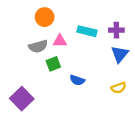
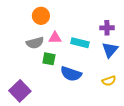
cyan rectangle: (87, 31) -> (80, 43), moved
green square: (53, 64) -> (49, 59), turned 32
blue semicircle: (77, 80) -> (71, 74), size x1.5

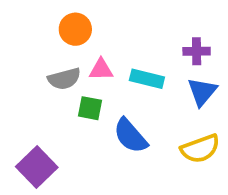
blue semicircle: (71, 74) -> (130, 136), turned 30
yellow semicircle: (109, 81) -> (200, 149), size x1.5

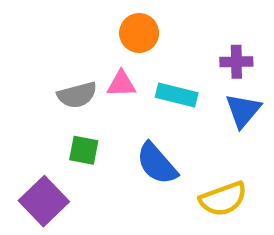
orange circle: (75, 29) -> (139, 33), moved
green square: (90, 108) -> (84, 150), moved
yellow semicircle: (200, 149) -> (223, 199), moved

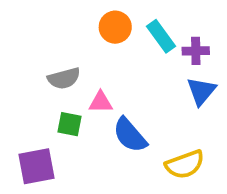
pink triangle: (121, 84) -> (101, 102), moved
cyan rectangle: (177, 95) -> (161, 36), moved, turned 40
purple square: (44, 201) -> (36, 166), turned 33

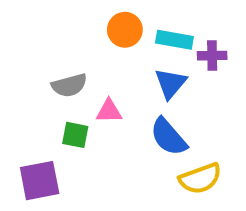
cyan rectangle: (161, 36) -> (174, 40), turned -44
blue triangle: (201, 91) -> (170, 83), moved
blue semicircle: (130, 135) -> (169, 137), moved

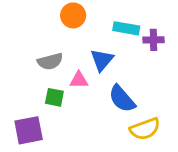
orange circle: (125, 30) -> (73, 15), moved
blue triangle: (170, 83) -> (102, 60), moved

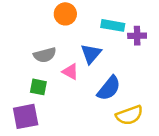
pink triangle: (79, 80) -> (70, 72), turned 30
green square: (54, 97) -> (38, 87), moved
blue semicircle: (122, 99) -> (109, 88), turned -100

